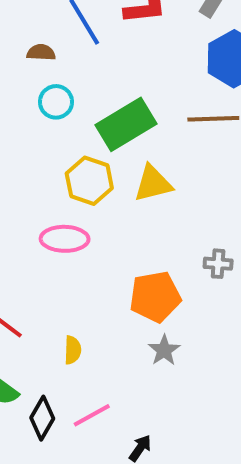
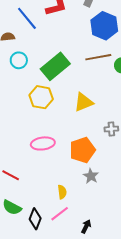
yellow triangle: (153, 183) -> (84, 102), moved
pink ellipse: (65, 239) -> (43, 143), moved
yellow semicircle: (73, 350) -> (62, 192), moved

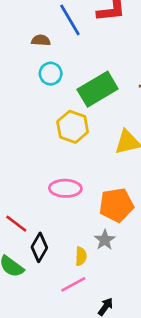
gray star: (91, 176) -> (105, 240), moved
black diamond: (35, 219) -> (39, 247), moved

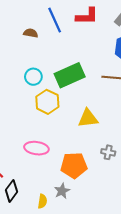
cyan circle: (51, 74) -> (33, 77), moved

